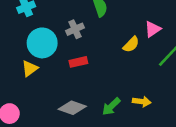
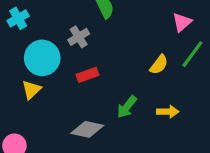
pink triangle: (153, 29) -> (182, 22), moved
yellow semicircle: (131, 44) -> (159, 65), moved
green arrow: (111, 106) -> (127, 107), moved

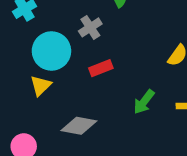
gray diamond: (87, 129) -> (79, 126), moved

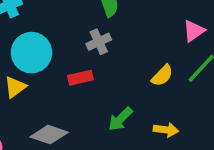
gray cross: (90, 27) -> (99, 42), moved

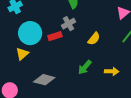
yellow semicircle: (162, 76) -> (94, 39), moved
red rectangle: (80, 78) -> (55, 36), moved

